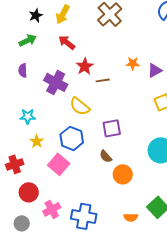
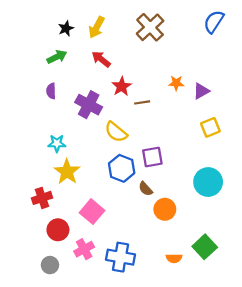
blue hexagon: (72, 138) -> (122, 168), moved
yellow star: (37, 141) -> (67, 172), size x1.6
pink square: (59, 164) -> (92, 212), moved

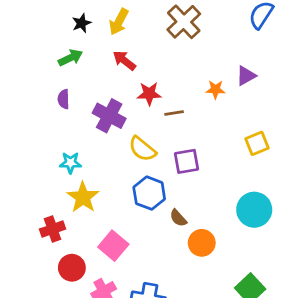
red star: (122, 86) -> (149, 94), turned 30
purple triangle: (201, 91) -> (246, 76), moved
purple square: (152, 157) -> (187, 161), moved

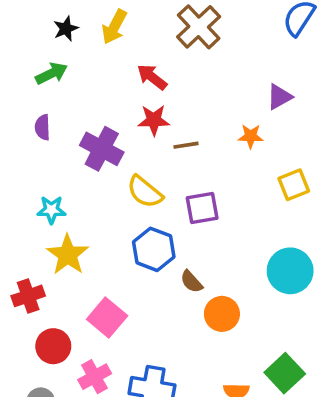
red arrow: (124, 60) -> (152, 77), moved
orange star: (216, 89) -> (251, 136), moved

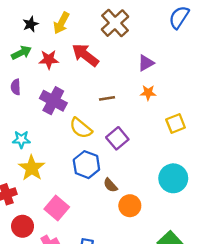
red arrow: (152, 77) -> (85, 55), size x1.4
purple triangle: (279, 97) -> (146, 63), moved
red star: (154, 120) -> (49, 60), moved
purple square: (202, 208) -> (117, 138), turned -30

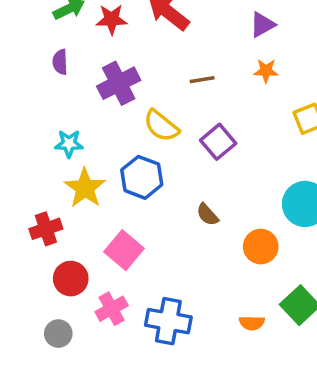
purple cross: (53, 101) -> (119, 83), turned 35
blue hexagon: (86, 165) -> (142, 177), moved
orange circle: (130, 206) -> (261, 247), moved

